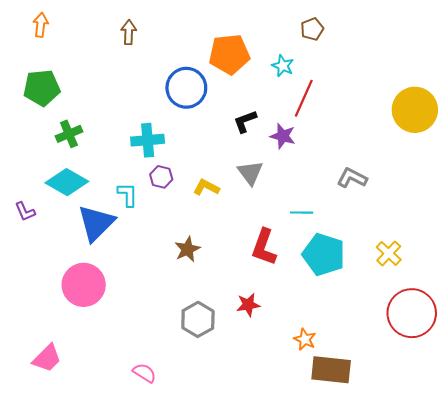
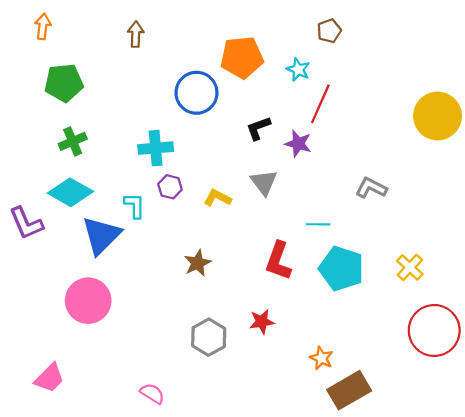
green pentagon: (42, 88) -> (64, 83), moved
purple L-shape: (25, 211) -> (26, 223), size x1.6
brown rectangle: (331, 370) -> (349, 390), turned -36

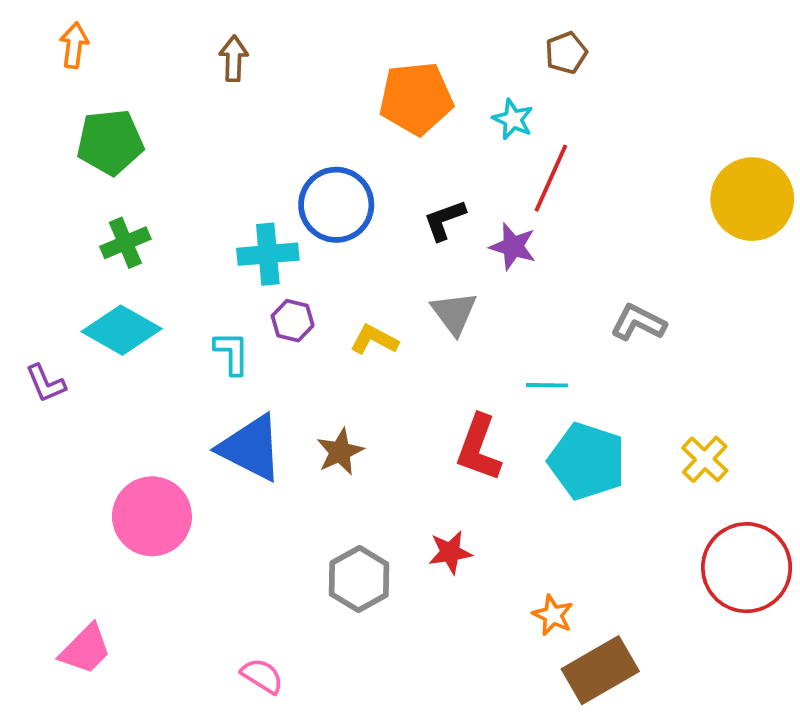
blue circle: (196, 93) -> (336, 205), moved
purple L-shape: (26, 223) -> (46, 383), size x0.7
blue triangle: (101, 235) -> (251, 448), moved, turned -48

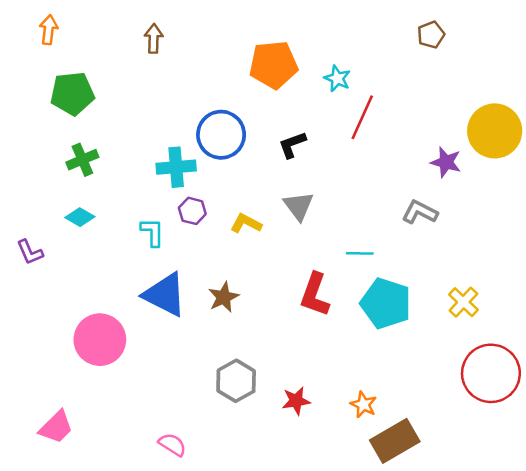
brown pentagon: (566, 53) -> (431, 35), moved
purple star: (513, 247) -> (446, 162), moved
cyan diamond: (122, 330) -> (80, 217), size x0.6
red star: (450, 552) -> (296, 401), moved

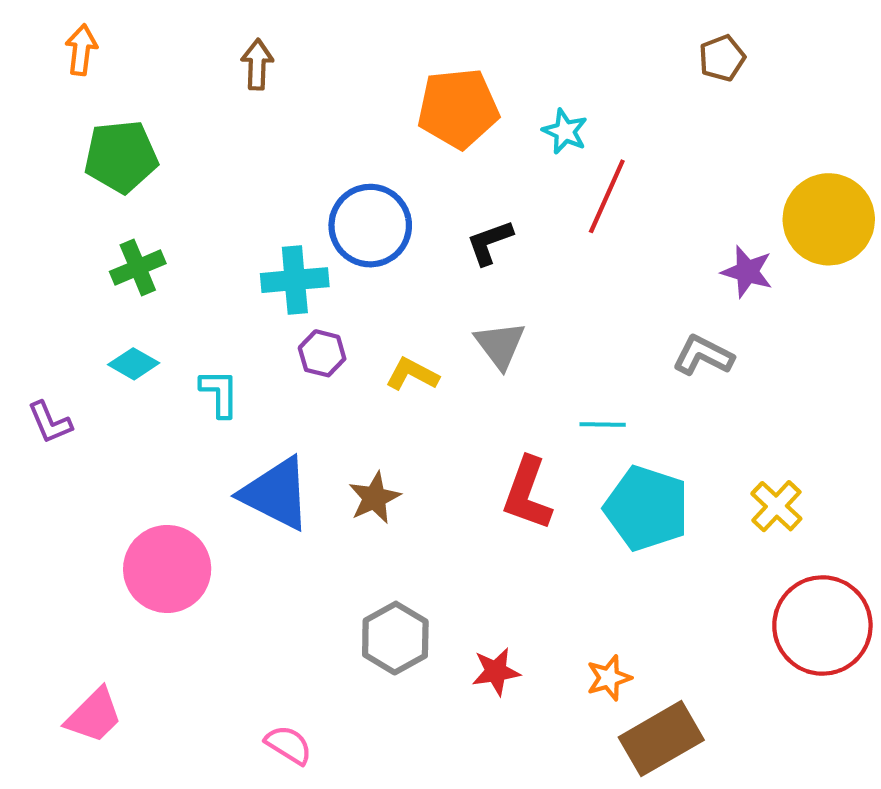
cyan L-shape: (152, 232) -> (219, 393), moved
orange star: (363, 405) -> (609, 678), turned 30

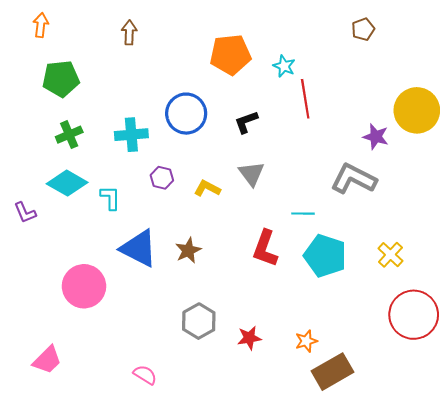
red line: (607, 196) -> (305, 99), turned -33
cyan cross: (295, 280) -> (131, 135), moved
gray L-shape: (703, 355) -> (354, 179), size x1.5
cyan diamond: (134, 364) -> (67, 183), size x1.6

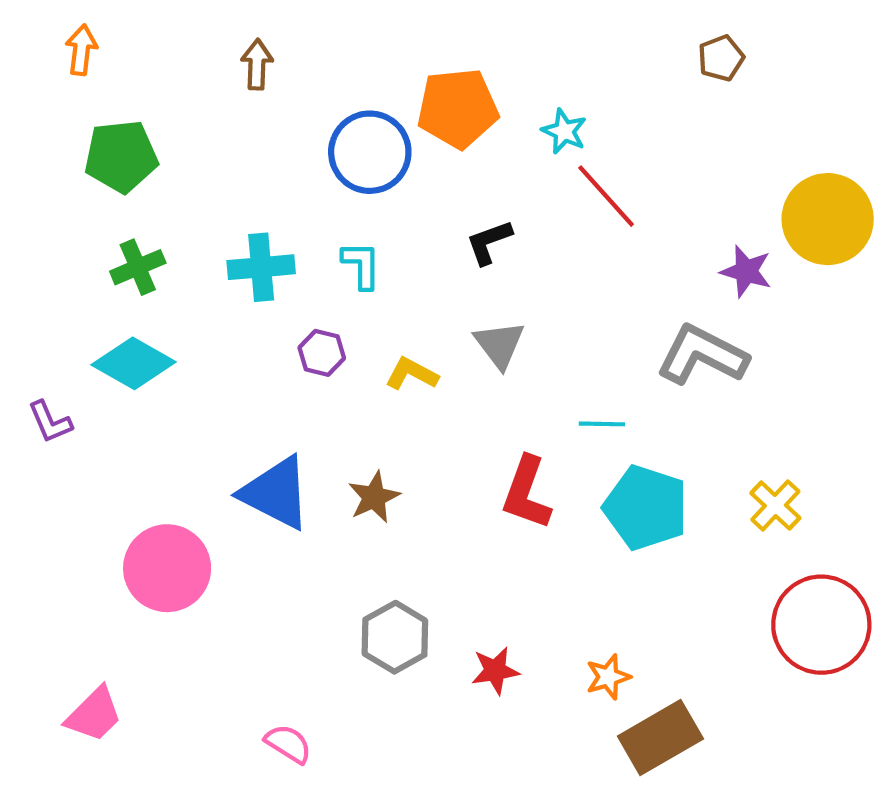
red line: (305, 99) -> (606, 196), turned -33
blue circle: (186, 114) -> (370, 152), moved
cyan L-shape: (110, 198) -> (361, 265), moved

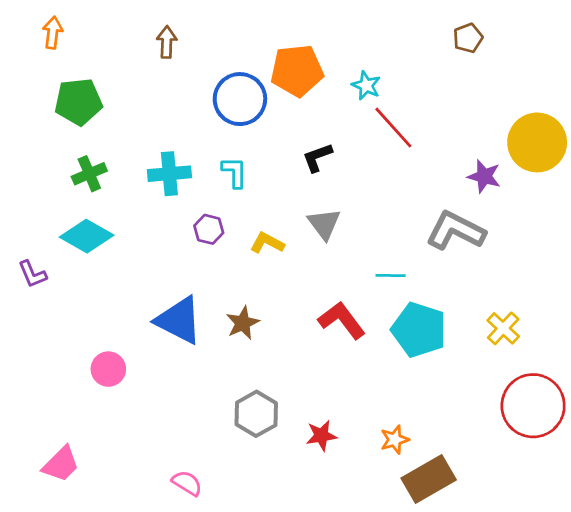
red L-shape: (527, 493) -> (342, 320), turned 123
pink circle: (167, 568) -> (108, 369), size x0.6

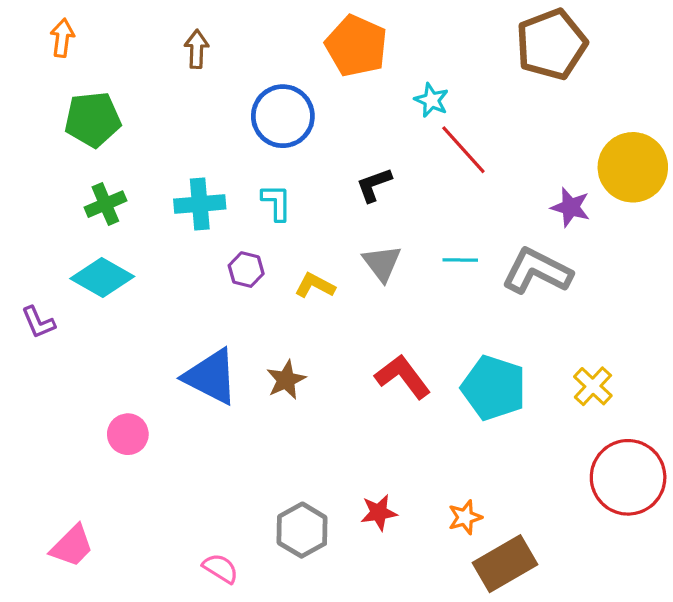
brown pentagon: (468, 38) -> (551, 44), size x2.0
orange pentagon: (297, 71) -> (356, 46), moved, turned 30
cyan line: (391, 275) -> (460, 260), moved
gray hexagon: (256, 414) -> (302, 530), moved

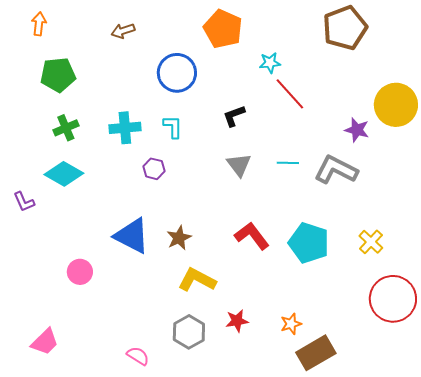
brown arrow: (197, 49) -> (123, 31), turned -110
cyan star: (431, 100) -> (270, 63), turned -30
yellow L-shape: (315, 286) -> (197, 280), moved, size x1.5

